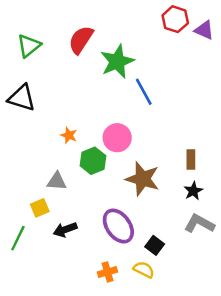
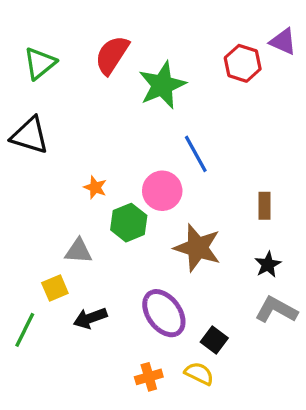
red hexagon: (175, 19) -> (243, 63), moved
blue line: (144, 92) -> (196, 154), moved
brown rectangle: (191, 159) -> (264, 206), moved

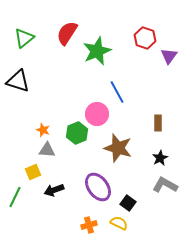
purple triangle: (283, 42) -> (169, 56), moved, turned 42
orange star: (95, 187) -> (43, 130), moved

